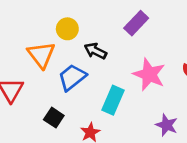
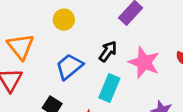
black arrow: (95, 51) -> (108, 51), moved, turned 100
orange triangle: (41, 55) -> (21, 47), moved

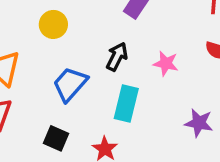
pink star: (144, 62) -> (166, 63), size x0.6

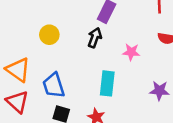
black arrow: (117, 57) -> (95, 38), moved
blue trapezoid: (70, 84) -> (54, 85), moved, turned -52

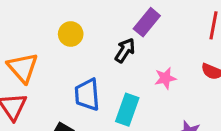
pink star: (131, 52) -> (165, 78), turned -30
blue trapezoid: (54, 85) -> (87, 95), moved

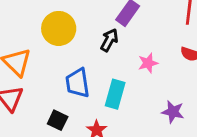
yellow circle: (71, 34) -> (59, 28), size x1.5

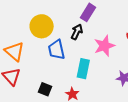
pink star: (148, 63) -> (104, 46), size x1.5
blue trapezoid: (78, 83) -> (56, 50), moved

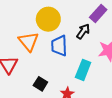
orange triangle: (15, 51) -> (29, 41), moved

